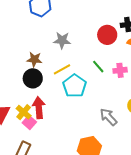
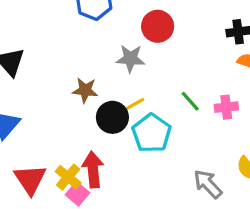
red circle: (107, 35) -> (158, 26), moved
black circle: (33, 78) -> (112, 117), moved

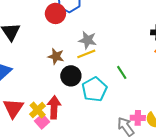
red circle: (158, 26) -> (55, 13), moved
yellow line: (131, 106) -> (86, 54), moved
pink cross: (226, 107) -> (138, 118), moved

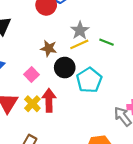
gray star: (87, 40) -> (80, 30), turned 30
green line: (122, 72) -> (107, 42), moved, turned -32
pink square: (42, 121) -> (31, 74), moved

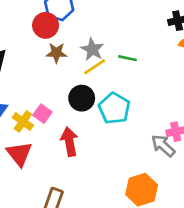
brown star: (49, 48) -> (56, 53), moved
yellow cross: (32, 104) -> (23, 121), moved

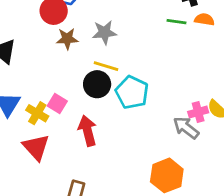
gray star: (92, 49) -> (104, 32), turned -30
green line: (128, 58) -> (176, 22), moved
yellow line: (95, 67) -> (106, 66), moved, turned 55

